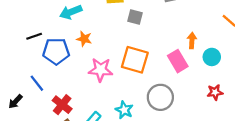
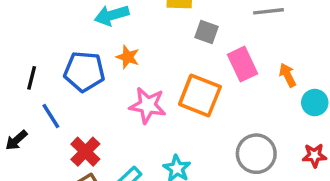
black line: (34, 36) -> (32, 78), moved, turned -63
orange arrow: (192, 40) -> (288, 75), turned -35
pink rectangle: (178, 61) -> (243, 64), moved
gray circle: (160, 97) -> (256, 154), moved

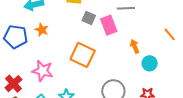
pink rectangle: (243, 64) -> (109, 25), moved
pink star: (148, 105) -> (43, 71), moved

